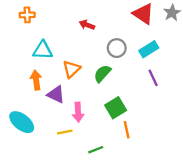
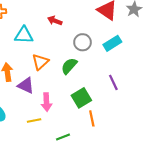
cyan triangle: (43, 50) -> (24, 35), moved
purple line: (153, 78) -> (113, 82), moved

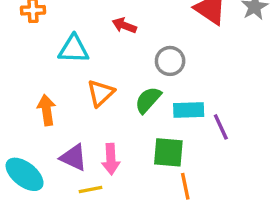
cyan rectangle: (112, 43) -> (189, 110), moved, turned 30
purple triangle: (26, 86) -> (74, 157), moved
green square: (81, 98) -> (168, 152), turned 36

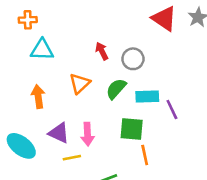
red arrow: (124, 25) -> (102, 51), moved, turned 42
cyan triangle: (74, 49) -> (42, 50), moved

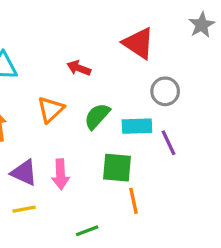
red triangle: (164, 19) -> (139, 43), moved
red arrow: (102, 51) -> (79, 68), turned -42
gray circle: (133, 59) -> (165, 91), moved
yellow line: (72, 158) -> (24, 209), moved

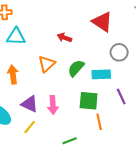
purple line: (168, 143) -> (121, 97), moved
yellow line: (24, 209) -> (30, 127), turned -40

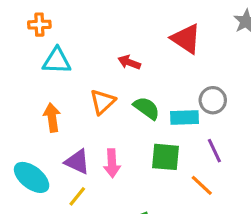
gray circle: (119, 52) -> (213, 100), moved
green semicircle: (76, 68) -> (147, 108), turned 84
orange line: (99, 122) -> (202, 185), moved, turned -35

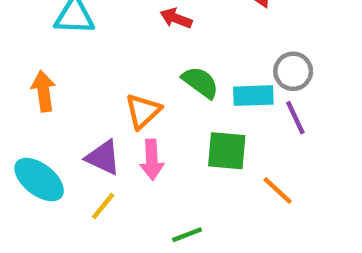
orange triangle: (102, 102) -> (143, 111), moved
orange arrow: (52, 118) -> (44, 91), moved
purple line: (214, 151) -> (295, 118), moved

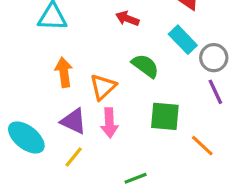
orange arrow: (44, 91) -> (64, 72), moved
cyan rectangle: (253, 96) -> (183, 40), moved, turned 48

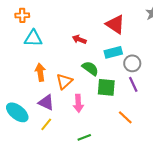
cyan rectangle: (183, 40) -> (113, 52), turned -60
green square: (165, 116) -> (106, 87), moved
pink arrow: (109, 123) -> (78, 103), moved

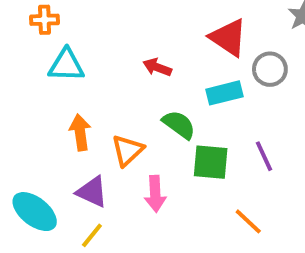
gray circle: (132, 63) -> (270, 69), moved

